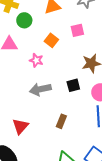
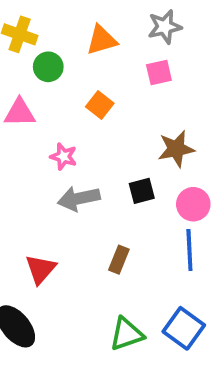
pink square: (77, 30) -> (159, 73), moved
pink star: (36, 60) -> (64, 157), moved

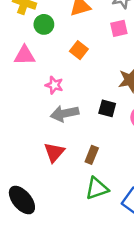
black square: (142, 191) -> (107, 108), turned 30
red triangle: (41, 269) -> (54, 152), moved
green triangle: (126, 334) -> (97, 188), moved

